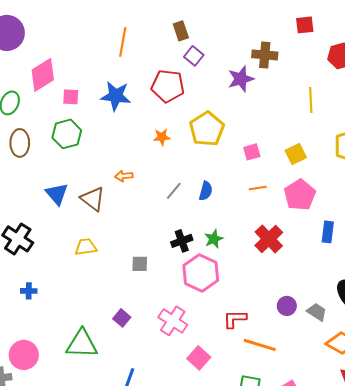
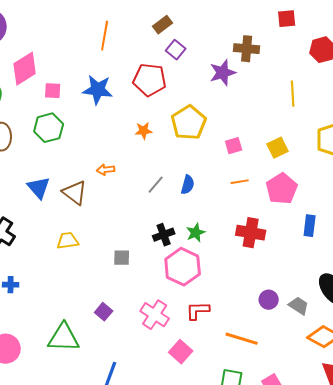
brown rectangle: (181, 31) -> (163, 25), turned 72
red cross: (269, 239) -> (251, 233), turned -36
red L-shape: (235, 319) -> (198, 311), moved

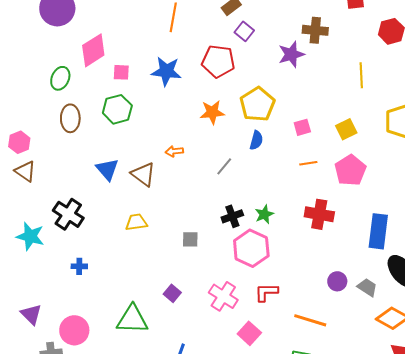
orange star: (144, 131) -> (212, 112), size x1.4
blue semicircle: (188, 185) -> (256, 140), moved
blue rectangle: (310, 226) -> (378, 231), moved, size x1.6

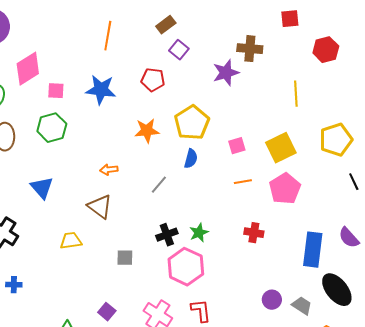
red pentagon: (218, 61) -> (153, 80), size x0.7
yellow square: (346, 129) -> (281, 148), size x1.4
brown triangle: (143, 174) -> (100, 207), moved
red cross: (319, 214) -> (254, 233), size x0.7
red L-shape: (266, 292) -> (201, 311), turned 85

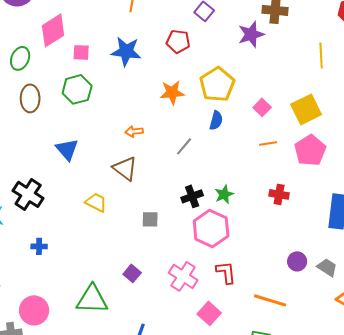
pink square: (237, 146) -> (262, 107), turned -30
yellow trapezoid: (71, 241) -> (96, 202), turned 35

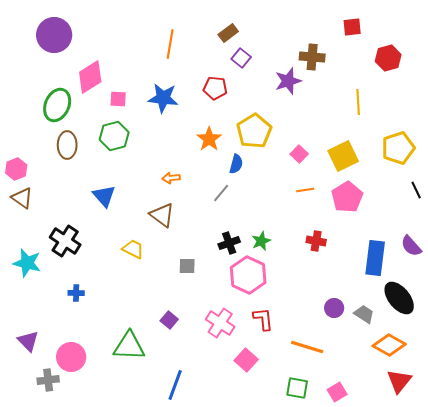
green ellipse: (20, 58) -> (57, 105), size x1.4
orange star: (172, 92) -> (209, 139), turned -30
blue semicircle: (216, 120) -> (236, 164), moved

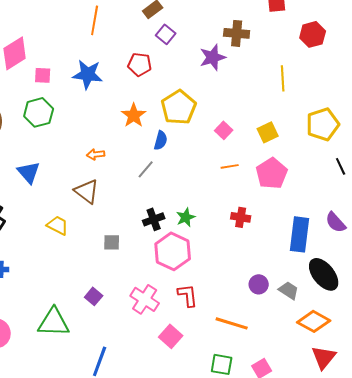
yellow square: (343, 156) -> (268, 132), size x0.7

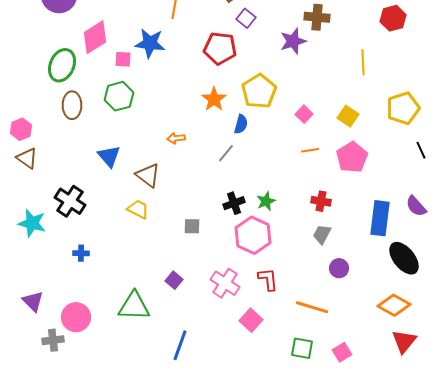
red pentagon: (140, 64) -> (220, 48), size x1.4
blue star: (88, 74) -> (150, 43), moved
yellow square: (268, 132) -> (348, 116), turned -30
brown triangle: (87, 191) -> (148, 175), moved
gray trapezoid: (289, 290) -> (322, 234), moved, turned -95

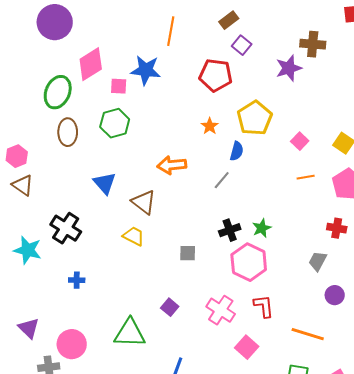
orange star: (214, 99) -> (210, 126), size x0.7
orange arrow: (176, 138) -> (172, 165), size x1.6
red cross: (321, 201) -> (337, 228), moved

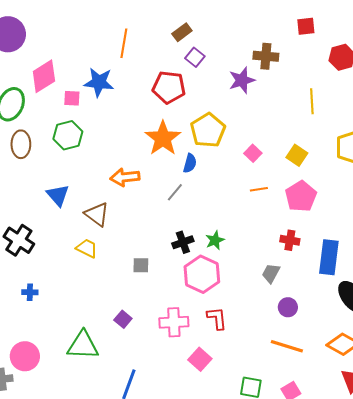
orange star: (210, 126) -> (163, 138), size x2.0
pink cross: (221, 310) -> (174, 322), turned -36
orange line: (308, 334) -> (287, 346), moved

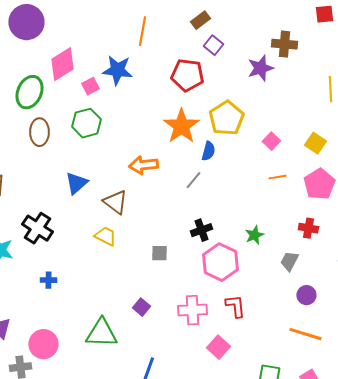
pink square: (72, 98) -> (90, 86), turned -30
blue triangle: (58, 195) -> (76, 183), turned 30
green star: (215, 240) -> (254, 235), moved

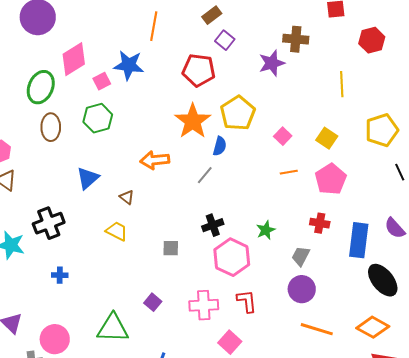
brown triangle: (115, 202) -> (127, 197), size x0.6
black cross: (37, 228) -> (49, 223), turned 36
purple circle: (306, 295) -> (302, 289), moved, size x1.4

